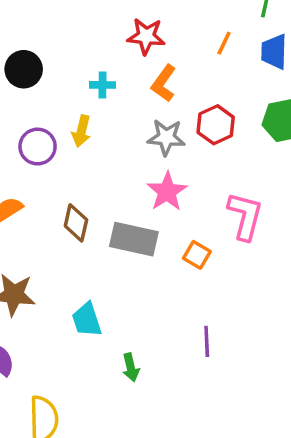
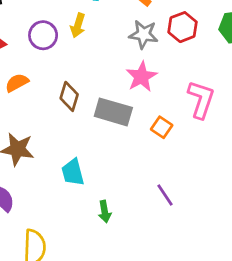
purple line: (207, 341) -> (165, 195), turned -35

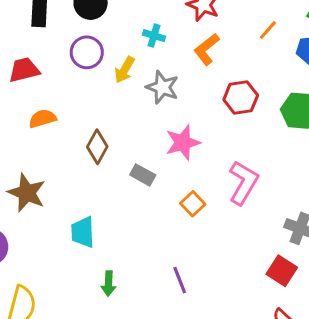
gray star: (144, 34) -> (162, 87), moved
purple circle: (43, 35) -> (87, 52), moved
gray rectangle: (113, 112) -> (143, 175), size x0.6

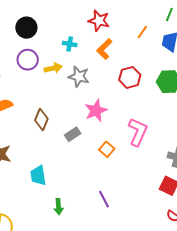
yellow arrow: (125, 70) -> (53, 68), turned -126
gray rectangle: (143, 175) -> (73, 134), turned -56

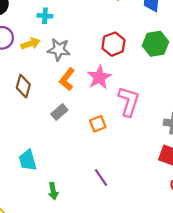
orange L-shape: (104, 49) -> (67, 79), moved
pink star: (96, 111) -> (99, 77), moved
brown diamond: (41, 120) -> (23, 86), moved
orange square: (107, 149) -> (98, 124), turned 35

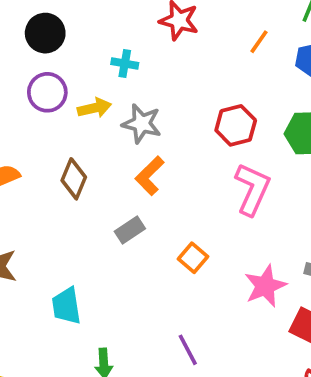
pink star: (99, 77) -> (265, 286), moved
pink L-shape: (129, 101) -> (252, 189), moved
orange square: (98, 124) -> (193, 258), turned -35

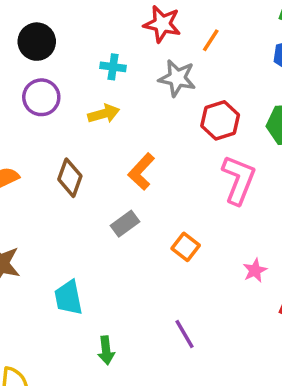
orange line: (259, 42) -> (211, 40), moved
yellow arrow: (94, 108) -> (104, 114), moved
gray star: (142, 124) -> (177, 78), moved
pink star: (265, 286) -> (255, 270), size x0.6

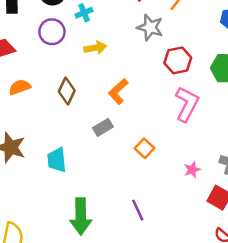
cyan cross: (113, 67) -> (84, 13), moved, turned -35
cyan trapezoid: (68, 298) -> (57, 160), moved
green arrow: (106, 350) -> (81, 216), size x1.8

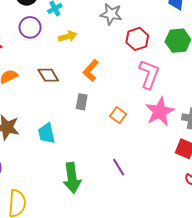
brown diamond: (67, 91) -> (48, 75), turned -50
gray rectangle: (103, 127) -> (82, 102), turned -42
pink star: (192, 170) -> (160, 112), moved, size x2.0

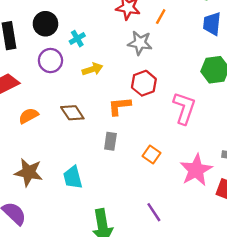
red hexagon: (137, 39) -> (144, 83), moved
orange L-shape: (91, 71) -> (119, 106), turned 45
pink star: (160, 112) -> (196, 170), moved

